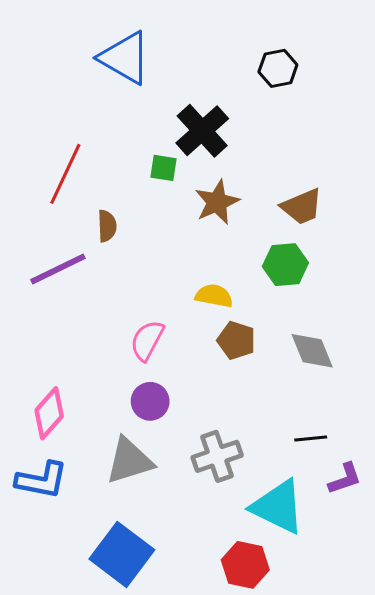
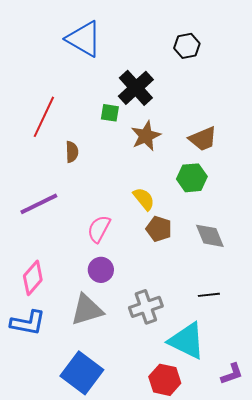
purple line: (58, 269) -> (39, 204), moved
yellow semicircle: (214, 296) -> (144, 199), turned 40
purple L-shape: (345, 479) -> (232, 374), moved

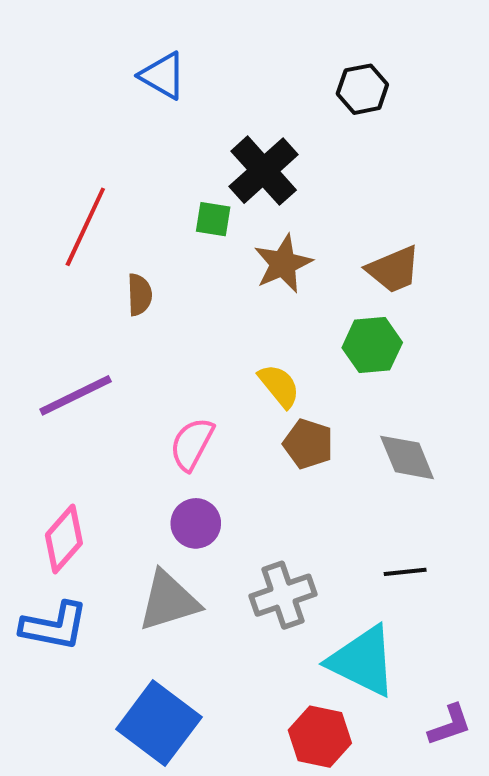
blue triangle: (84, 39) -> (163, 76), size x0.7

